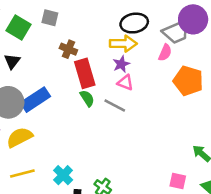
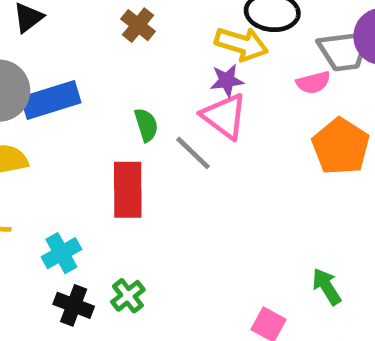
pink semicircle: (165, 53) -> (313, 83), turned 36
red rectangle: (85, 73) -> (128, 190), moved
pink triangle: (125, 83) -> (224, 116), size x1.5

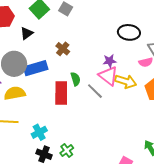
brown cross: (138, 25) -> (63, 49), moved
yellow arrow: (241, 44) -> (126, 81), moved
red rectangle: (128, 190) -> (61, 93), moved

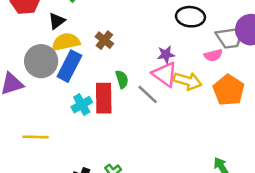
blue rectangle: (36, 68) -> (69, 66), turned -45
yellow semicircle: (15, 93) -> (66, 42), moved
cyan cross: (39, 132) -> (82, 105), moved

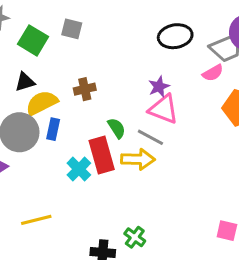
black triangle: (57, 21) -> (25, 82), turned 36
brown cross: (104, 40) -> (85, 89), turned -36
blue rectangle: (69, 66) -> (53, 129), size x0.6
yellow arrow: (188, 81) -> (138, 159), moved

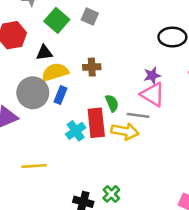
gray line: (150, 137) -> (138, 115), turned -30

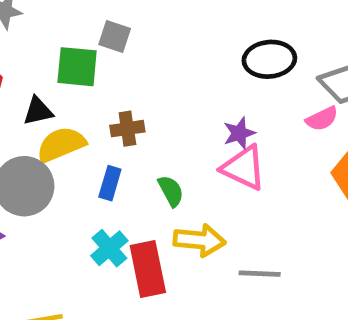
green square: (57, 20) -> (77, 67), moved, turned -30
blue rectangle: (61, 95) -> (110, 183), moved
gray line: (138, 115) -> (260, 274), moved
red rectangle: (96, 123) -> (148, 269), moved

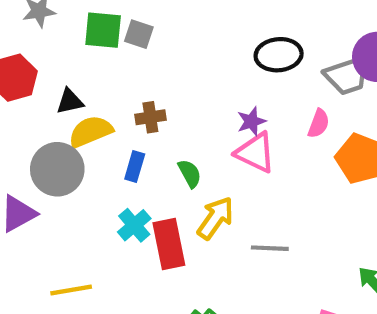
green square: (77, 67) -> (103, 30), moved
pink semicircle: (322, 119) -> (319, 123), moved, turned -44
yellow arrow: (199, 240) -> (215, 218), turned -60

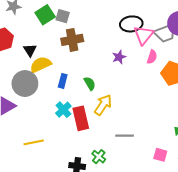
green square: (103, 30) -> (45, 15), turned -36
black triangle: (70, 101) -> (30, 50), turned -48
brown cross: (150, 117) -> (72, 40), moved, size x1.5
pink triangle: (255, 153) -> (144, 35), moved, turned 45
gray line: (270, 248) -> (125, 136), moved

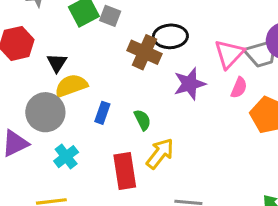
black ellipse: (131, 24) -> (170, 36), moved
brown cross: (72, 40) -> (144, 52), moved, turned 30
purple star: (119, 57) -> (190, 84), size x1.5
cyan cross: (63, 110) -> (66, 157), moved

